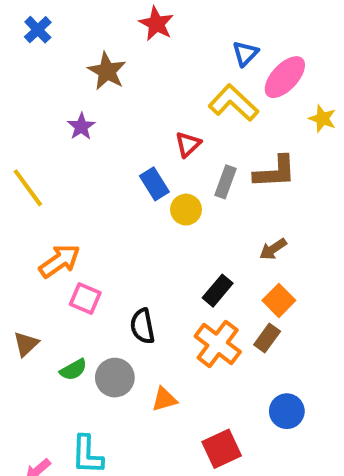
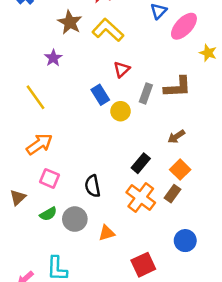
yellow L-shape: (233, 103) -> (108, 30), moved
yellow line: (28, 188) -> (36, 97), moved
pink square: (85, 298) -> (49, 178), moved

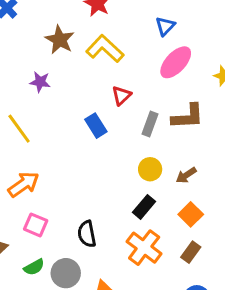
pink ellipse: (184, 26) -> (176, 62), moved
purple star: (53, 58) -> (40, 82), turned -30
yellow circle: (121, 111) -> (150, 169), moved
brown rectangle: (173, 194) -> (191, 252), moved

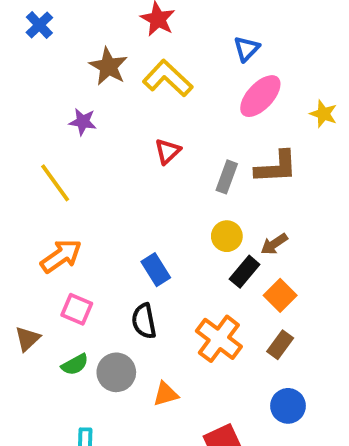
red triangle: (121, 95) -> (168, 151), moved
blue rectangle: (96, 126) -> (156, 270), moved
black rectangle: (144, 207) -> (245, 272), moved

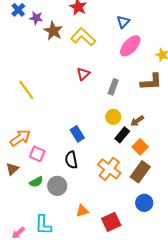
purple star: (83, 122) -> (36, 18), moved
brown L-shape: (276, 167) -> (151, 82), moved
orange arrow: (61, 256) -> (20, 138), moved
brown rectangle: (280, 345) -> (140, 172), size x1.5
orange triangle: (166, 394) -> (82, 211), moved

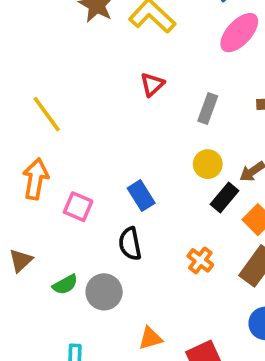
orange arrow: (20, 138) -> (36, 179), moved, turned -45
pink square: (37, 154) -> (78, 207), moved
orange cross: (109, 169) -> (200, 260), size x0.6

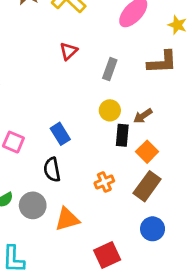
black rectangle: (224, 197) -> (122, 135), turned -35
orange cross: (200, 260) -> (104, 182), turned 30
orange triangle: (150, 338) -> (67, 219), moved, size x1.4

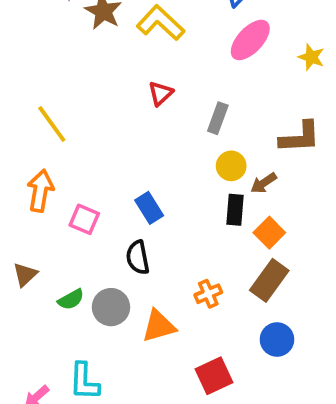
brown L-shape: (162, 62) -> (300, 137), moved
yellow circle: (110, 110) -> (231, 166), moved
orange cross: (104, 182) -> (208, 294), moved

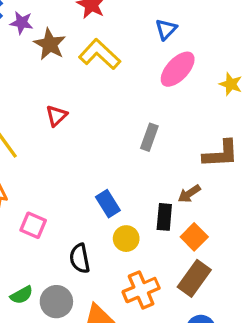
red triangle: (161, 93) -> (56, 116), moved
yellow circle: (231, 166) -> (126, 239), moved
blue rectangle: (149, 208) -> (108, 204), moved
orange cross: (208, 294) -> (141, 290), size x1.5

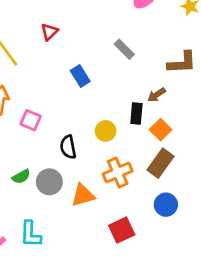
gray rectangle: (149, 137) -> (124, 49), turned -65
blue rectangle: (108, 204) -> (80, 76), moved

